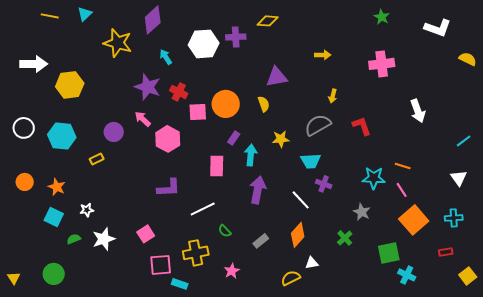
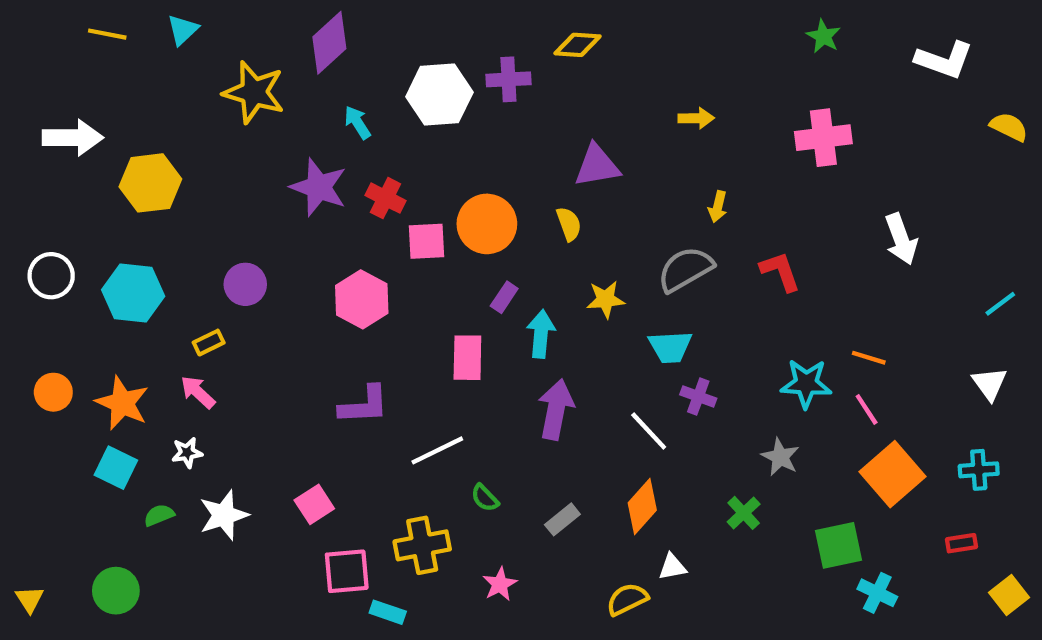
pink arrow: (143, 119) -> (198, 392), moved
orange star: (57, 187) -> (122, 403), size x1.4

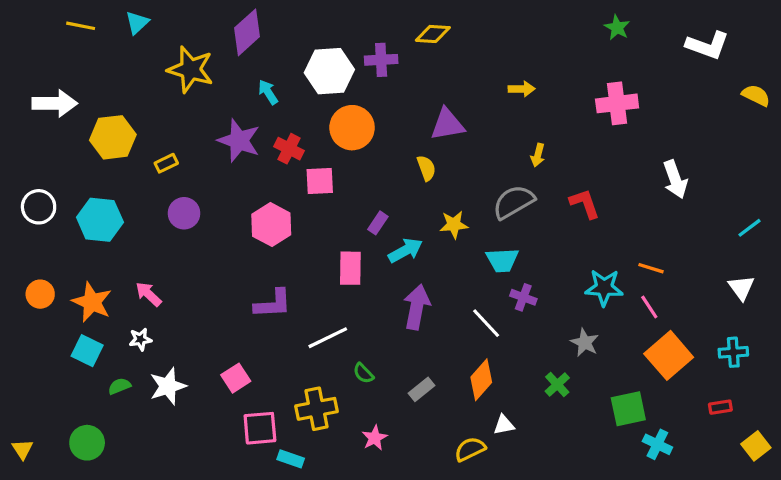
orange circle: (487, 224) -> (352, 128), moved
cyan arrow: (541, 334) -> (405, 250), turned 56
yellow rectangle: (209, 343) -> (166, 163), moved

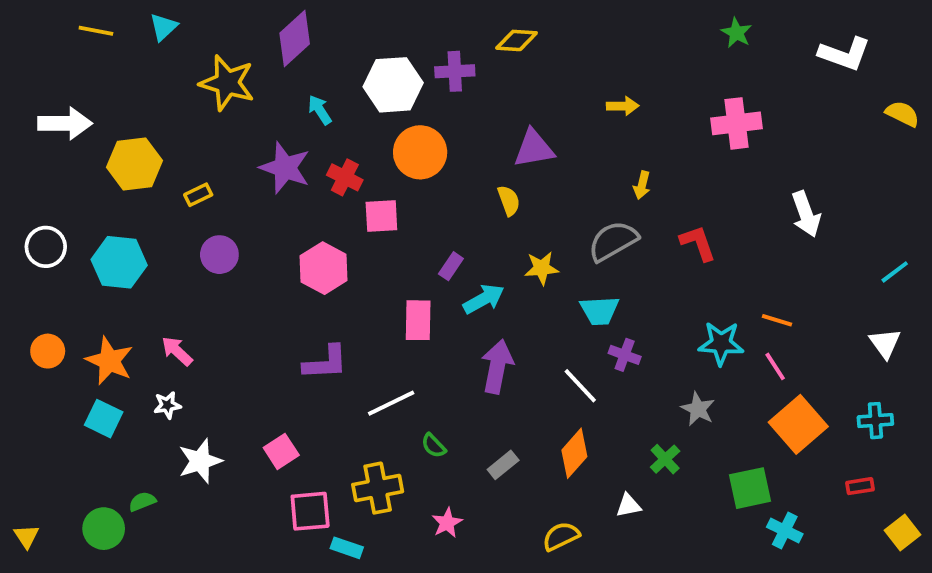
green semicircle: (119, 386) -> (142, 502), moved
white triangle: (504, 425) -> (628, 505), moved

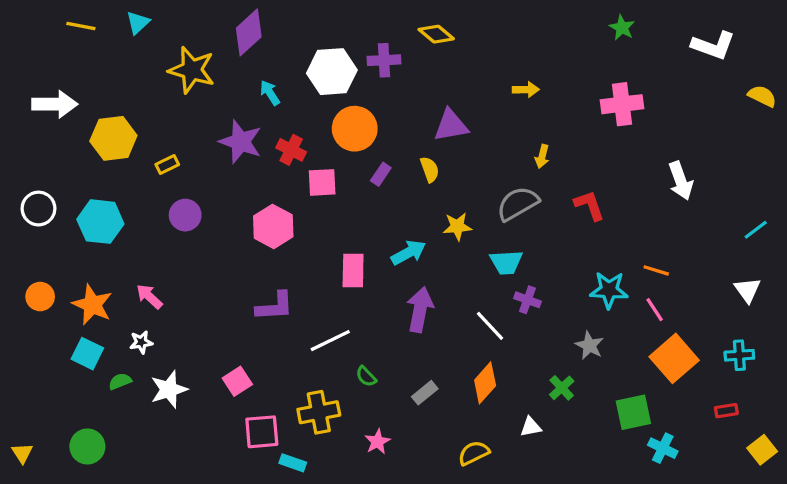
yellow diamond: (517, 40) -> (436, 34), turned 36
purple rectangle: (451, 266) -> (381, 174), moved
green semicircle: (142, 502) -> (120, 381), moved

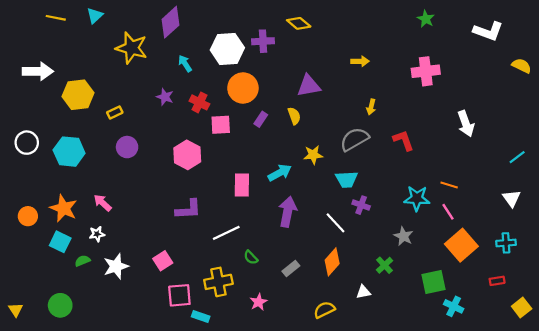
purple star: (241, 142) -> (165, 97), size x0.6
orange circle: (40, 297) -> (28, 216), moved

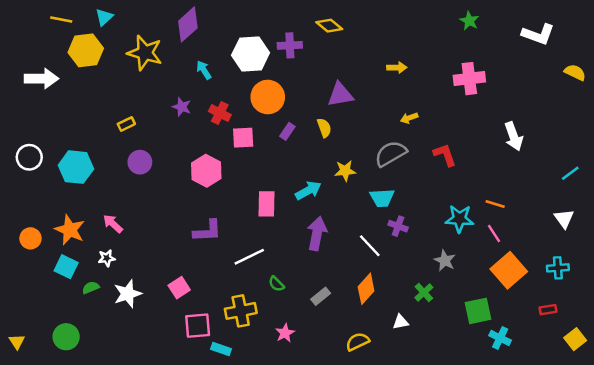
yellow hexagon: (78, 95) -> (86, 50), moved
yellow arrow: (371, 107) -> (409, 118), turned 56

